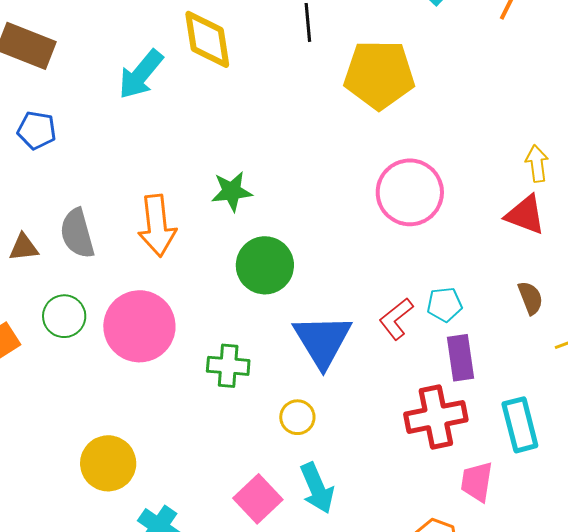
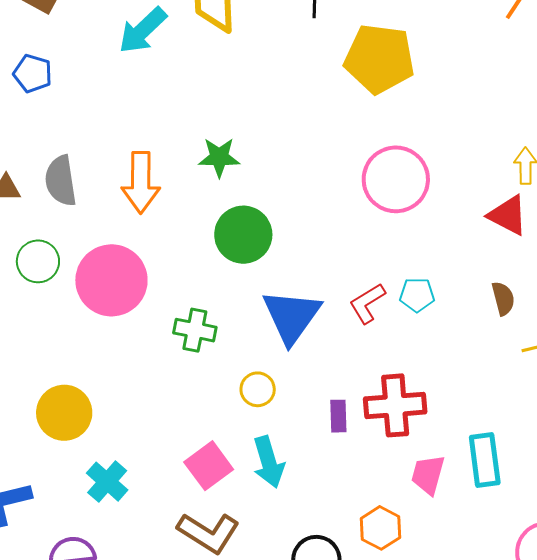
purple rectangle: (460, 358) -> (338, 416), moved, size x0.7
cyan rectangle: (520, 425) -> (485, 460), moved

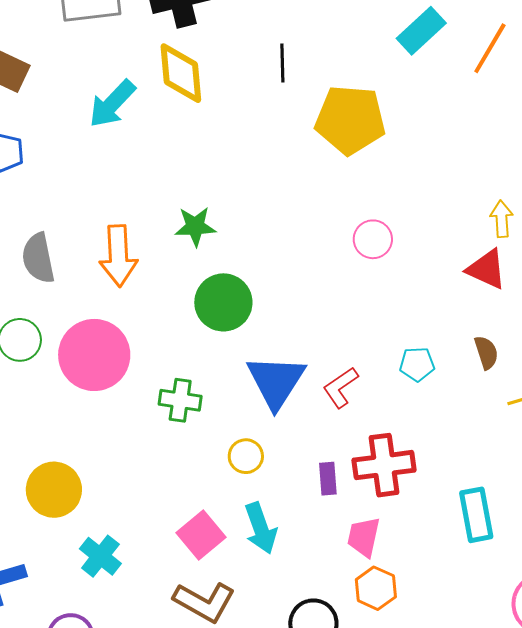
pink circle: (396, 179) -> (373, 239), size x0.6
cyan pentagon: (417, 295) -> (417, 364), moved
red L-shape: (367, 303) -> (341, 387), moved
pink trapezoid: (428, 475) -> (364, 537), moved

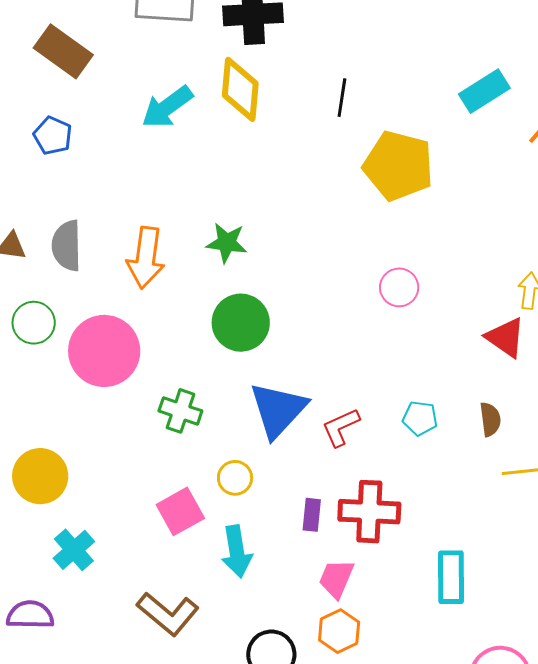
pink square: (201, 535) -> (180, 511), moved

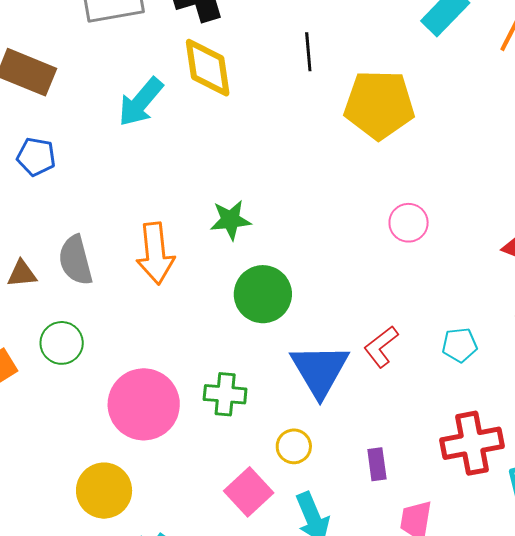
pink circle: (104, 351) -> (144, 404), moved
red L-shape: (341, 427) -> (381, 347), moved
red cross: (369, 512) -> (472, 443), moved

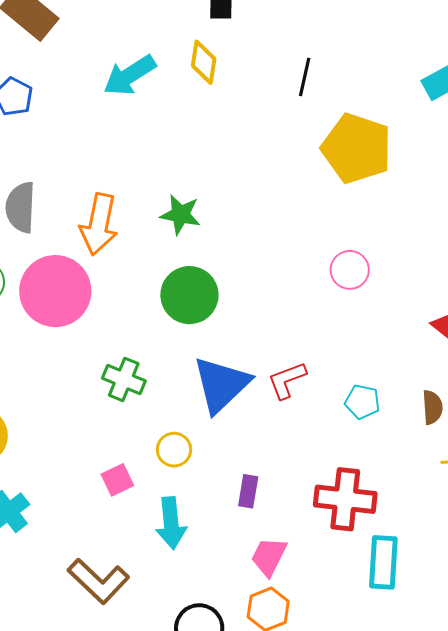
yellow diamond: (208, 68) -> (204, 62), size x0.7
pink circle: (144, 404) -> (55, 291), moved
pink square: (249, 492) -> (117, 480), size x0.7

